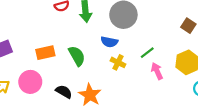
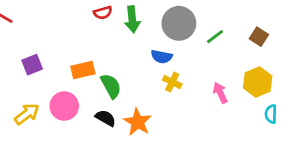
green line: (147, 53) -> (215, 37), moved
green semicircle: (77, 56) -> (111, 86), moved

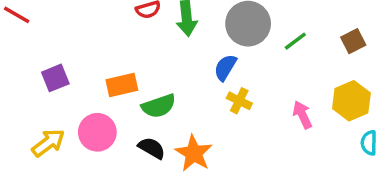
brown square: (259, 37) -> (353, 41), turned 30
blue semicircle: (162, 57) -> (225, 67), turned 110
green semicircle: (111, 86) -> (159, 106), turned 100

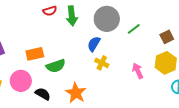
brown square: (353, 41) -> (167, 37), moved
black semicircle: (152, 148) -> (43, 94), moved

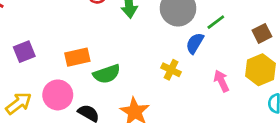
blue semicircle: (94, 44) -> (195, 43), moved

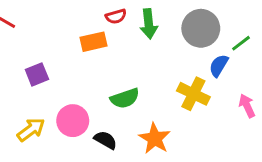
orange rectangle: (77, 57) -> (94, 42), moved
yellow cross: (171, 70) -> (193, 94), size x1.5

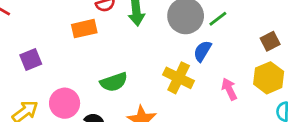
green line: (241, 43) -> (218, 19), moved

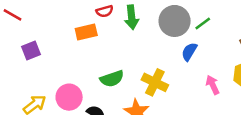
purple square: (31, 60) -> (31, 50), moved
yellow cross: (179, 78) -> (155, 82), moved

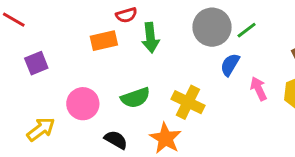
green arrow: (132, 17) -> (150, 38), moved
pink arrow: (213, 85) -> (259, 89), moved
pink circle: (69, 97) -> (83, 104), moved

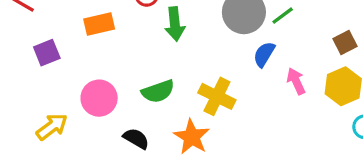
orange rectangle: (104, 41) -> (99, 24), moved

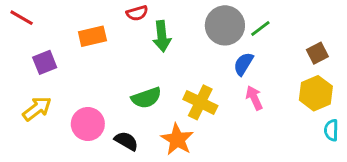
pink arrow: (296, 81) -> (254, 98), moved
pink circle: (99, 98) -> (88, 124), moved
yellow arrow: (52, 127) -> (37, 109), moved

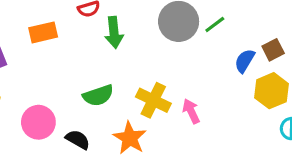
blue semicircle: (243, 64) -> (245, 61), moved
pink arrow: (254, 98) -> (191, 111), moved

